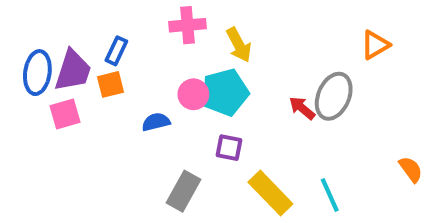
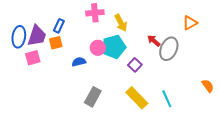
red arrow: (302, 108) -> (154, 41), moved
purple square: (229, 148) -> (135, 65), moved, turned 32

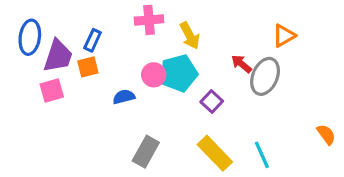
orange triangle: (190, 23) -> (284, 36), moved
blue ellipse: (19, 37) -> (30, 37), moved

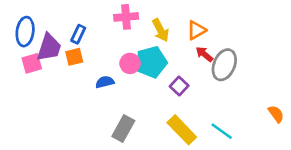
orange triangle: (284, 36) -> (196, 30), moved
pink square: (52, 91) -> (32, 63), moved
cyan line: (262, 155) -> (222, 131), turned -30

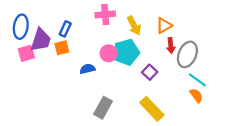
red arrow: (204, 54) -> (171, 46), turned -136
orange semicircle: (276, 114) -> (196, 96), moved
cyan line: (222, 131) -> (197, 80), moved

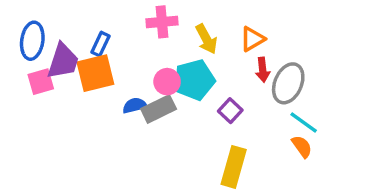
orange square: (62, 48) -> (95, 73), size x1.6
gray rectangle: (103, 108) -> (159, 109), moved, turned 35
yellow rectangle: (152, 109) -> (234, 167), turned 60

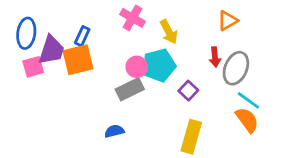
pink cross: (162, 22) -> (132, 18), turned 35
orange triangle: (252, 39) -> (228, 21), moved
blue semicircle: (135, 106) -> (114, 131), moved
orange semicircle: (302, 146) -> (247, 120), size x1.4

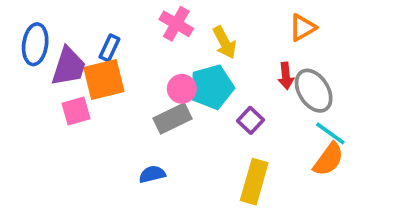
pink square: (33, 67) -> (76, 111), moved
gray ellipse: (236, 68) -> (314, 91), turned -56
orange semicircle: (247, 120) -> (328, 159), turned 72

